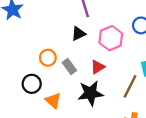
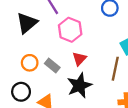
black triangle: (78, 34) -> (27, 23), moved, size x1.5
pink hexagon: (111, 38) -> (70, 30), moved

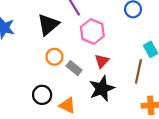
orange circle: (30, 63) -> (54, 57), moved

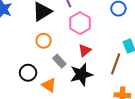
gray rectangle: (74, 68) -> (59, 61), moved

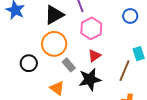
orange circle: (44, 41) -> (54, 44), size x1.6
black circle: (28, 73) -> (29, 63), moved

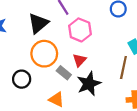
red triangle: (94, 56) -> (79, 60), moved

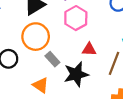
red triangle: (79, 60) -> (89, 49), moved, turned 40

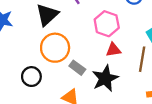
pink hexagon: (76, 18) -> (107, 24), moved

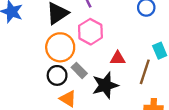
pink hexagon: (107, 24) -> (90, 32), moved
black circle: (31, 77) -> (57, 75), moved

